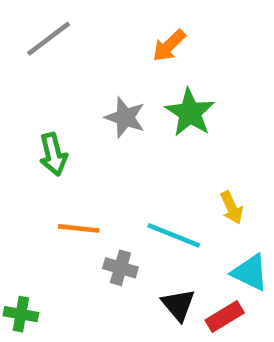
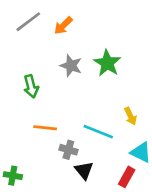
orange arrow: (169, 46) -> (63, 26), moved
black triangle: (178, 305) -> (84, 170), moved
red rectangle: (225, 316) -> (127, 177), turned -30

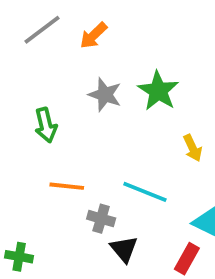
yellow arrow: (131, 116) -> (193, 148), moved

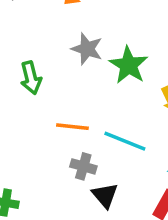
green star: (158, 91) -> (129, 65), moved
orange line: (67, 186) -> (72, 127), moved

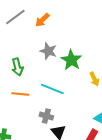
orange line: (72, 127) -> (20, 94), moved
cyan line: (125, 141) -> (52, 89), moved

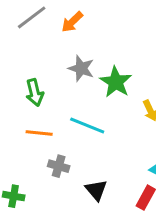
gray cross: (46, 116) -> (59, 166), moved

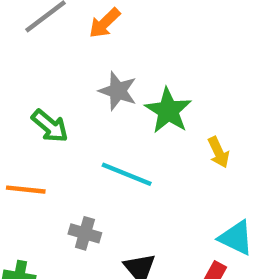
green arrow: (35, 92) -> (50, 126), turned -36
orange line: (39, 133) -> (26, 190), moved

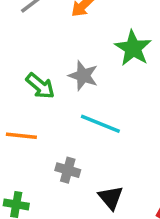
gray star: (118, 91) -> (83, 76), moved
green star: (168, 111) -> (133, 48), moved

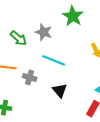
gray cross: (68, 170) -> (30, 77), moved
black triangle: (111, 198) -> (60, 91), moved

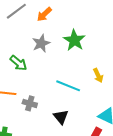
gray star: (44, 32) -> (41, 43), moved, turned 30
cyan line: (54, 60) -> (68, 86), moved

